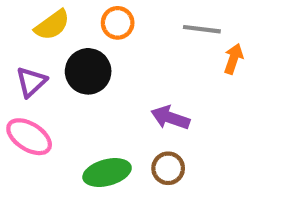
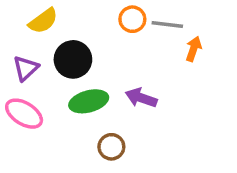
orange circle: (118, 23) -> (132, 19), moved
brown circle: (168, 168) -> (111, 147), moved
green ellipse: (107, 172) -> (89, 101), moved

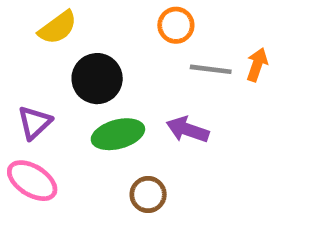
gray line: (167, 24) -> (211, 69), moved
purple triangle: (26, 68) -> (34, 123), moved
pink ellipse: (24, 114) -> (32, 181), moved

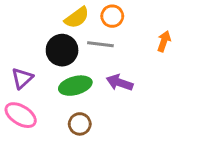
yellow semicircle: (58, 28) -> (77, 18), moved
gray line: (211, 69) -> (100, 44), moved
brown circle: (148, 195) -> (80, 124), moved

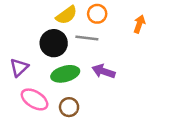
orange arrow: (164, 41) -> (139, 24), moved
pink ellipse: (21, 115) -> (35, 99), moved

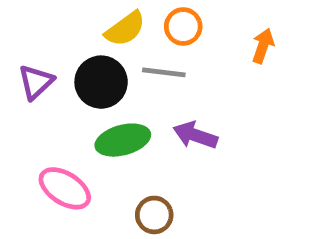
purple triangle: (19, 67) -> (36, 82), moved
brown circle: (69, 107) -> (154, 215), moved

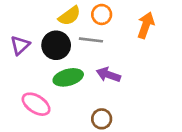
orange arrow: (263, 46) -> (146, 25), size x1.4
brown circle: (154, 215) -> (102, 119), moved

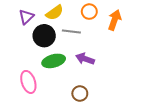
orange circle: (102, 14) -> (89, 12), moved
purple triangle: (20, 45) -> (26, 17), moved
pink ellipse: (36, 104) -> (28, 82), turned 40

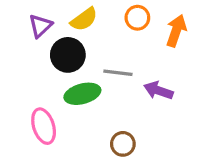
gray line: (71, 32) -> (118, 73), moved
purple arrow: (85, 59) -> (158, 91), moved

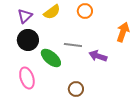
orange arrow: (176, 31) -> (123, 32), moved
black circle: (68, 55) -> (28, 40), moved
green ellipse: (82, 94) -> (51, 58), turned 55

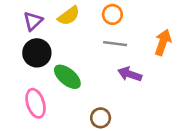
gray line: (73, 45) -> (115, 44), moved

